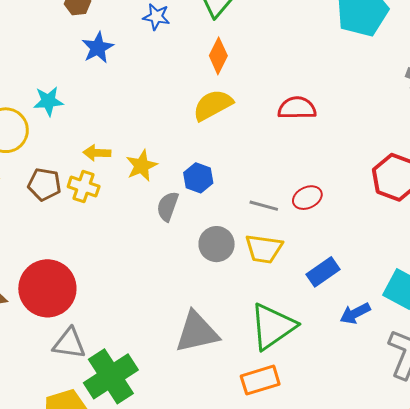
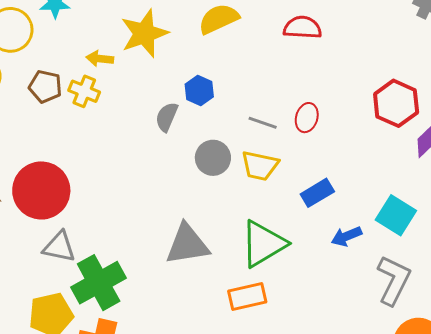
yellow star: (142, 166) -> (144, 33), moved, size x1.5
red ellipse: (307, 198) -> (307, 118), turned -52

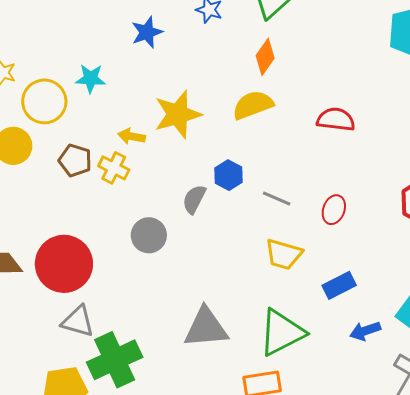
gray line: (263, 123) -> (277, 198), moved
gray circle: (213, 158) -> (149, 235), moved

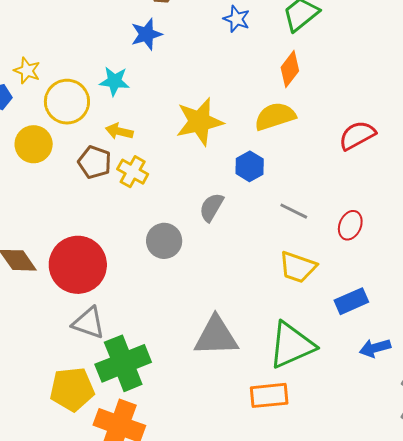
blue star: (147, 32) -> (146, 34), moved
red semicircle: (336, 119) -> (357, 135), turned -39
yellow arrow: (132, 136) -> (119, 131), moved
blue hexagon: (228, 175) -> (250, 166), moved

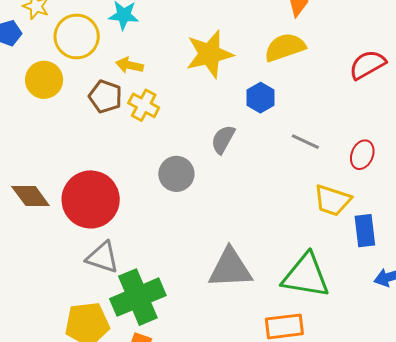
yellow trapezoid: (298, 267) -> (332, 200), moved
blue rectangle: (351, 301) -> (365, 231), turned -72
green triangle: (292, 345) -> (306, 276), turned 34

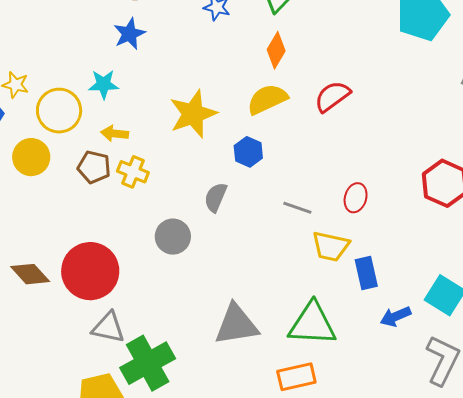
red semicircle: (367, 65) -> (332, 96), moved
gray line: (305, 142) -> (297, 208), moved

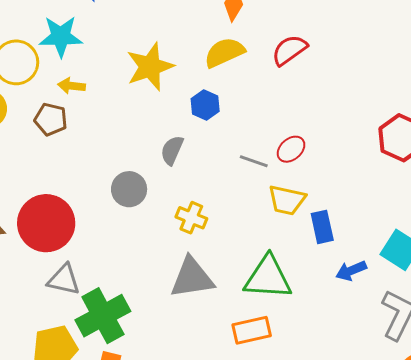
cyan star: (104, 84) -> (61, 36), size x1.4
yellow cross: (133, 172) -> (191, 218), moved
red ellipse: (356, 198) -> (291, 149), moved, turned 32

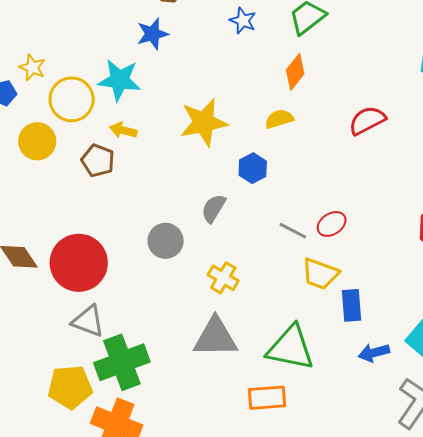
red semicircle: (289, 50) -> (367, 120), moved
yellow semicircle: (224, 52) -> (279, 119), size x0.7

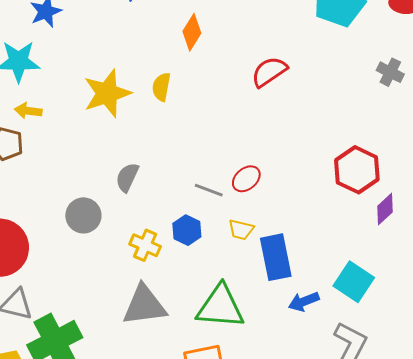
yellow semicircle: (279, 119) -> (161, 87), moved, turned -56
blue hexagon: (253, 168) -> (187, 230), moved
yellow trapezoid: (320, 274) -> (241, 230), size x0.7
blue rectangle: (351, 305) -> (276, 257), size x1.4

